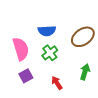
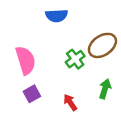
blue semicircle: (47, 31) -> (57, 16), moved
green cross: (50, 53) -> (75, 59), moved

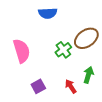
purple square: (32, 94) -> (38, 86), moved
red arrow: (70, 102) -> (71, 86), moved

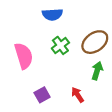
green cross: (63, 50) -> (60, 45), moved
green arrow: (88, 75) -> (97, 71), moved

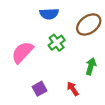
brown ellipse: (95, 42) -> (89, 25), moved
pink semicircle: (24, 56) -> (22, 52), turned -120

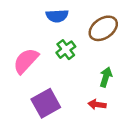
purple square: (39, 89) -> (46, 103), size x1.6
red arrow: (73, 89) -> (97, 104), moved, turned -48

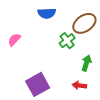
green cross: (66, 50) -> (67, 41), moved
pink semicircle: (26, 61) -> (14, 40), moved, size x0.6

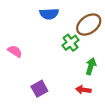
pink semicircle: (14, 40) -> (15, 51), moved, turned 80
purple square: (38, 84) -> (39, 89), size x0.7

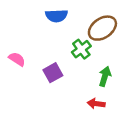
purple square: (39, 89) -> (53, 73), moved

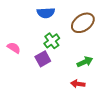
green cross: (81, 49) -> (52, 41), moved
green arrow: (105, 76) -> (85, 62), turned 49

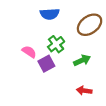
pink semicircle: (14, 48) -> (29, 52), moved
green arrow: (85, 62) -> (82, 60), moved

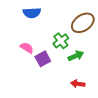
blue semicircle: (50, 14) -> (32, 13), moved
green cross: (56, 44) -> (61, 41), moved

